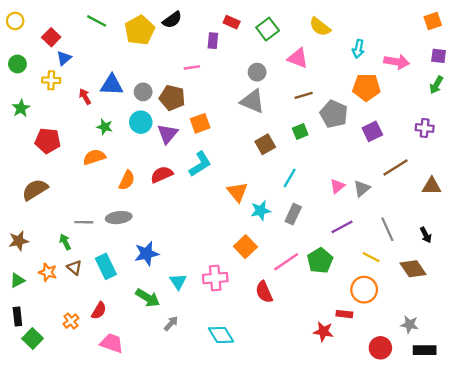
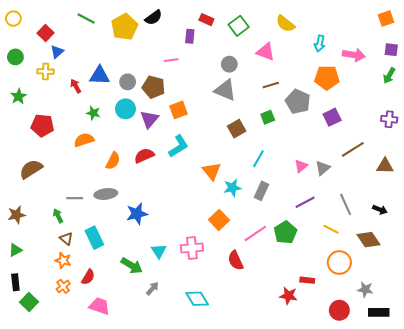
purple cross: (425, 128) -> (389, 119), moved
black arrow: (426, 235) -> (380, 210), turned -40
blue star: (147, 254) -> (137, 214), moved
orange star: (48, 272) -> (63, 260), moved
orange circle: (364, 290) -> (339, 263), moved

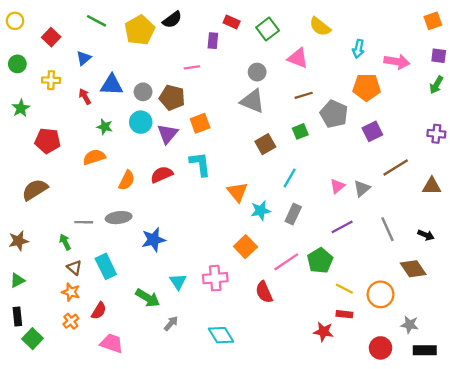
blue triangle: (57, 52) -> (84, 58), moved
cyan L-shape: (178, 146) -> (200, 164), turned -65
yellow line: (331, 229) -> (344, 289), moved

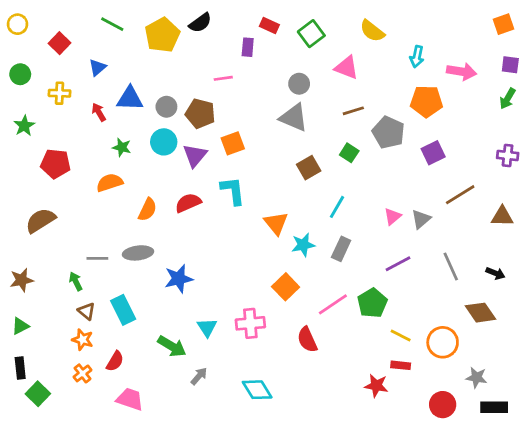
green square: (300, 131) -> (349, 153), turned -35

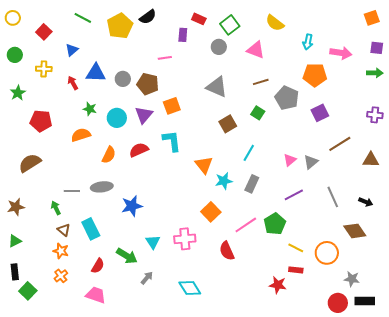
gray circle: (299, 84) -> (219, 47), moved
green arrow: (508, 99) -> (375, 73), turned -119
cyan circle: (164, 142) -> (117, 118), moved
red semicircle: (115, 361) -> (98, 266), moved
red circle: (443, 405) -> (338, 303), moved

